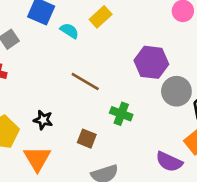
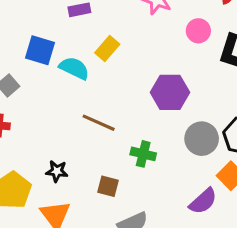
cyan semicircle: (69, 31) -> (74, 68), size x1.4
gray circle: (176, 91) -> (202, 139), moved
purple semicircle: (169, 162) -> (203, 201), turned -60

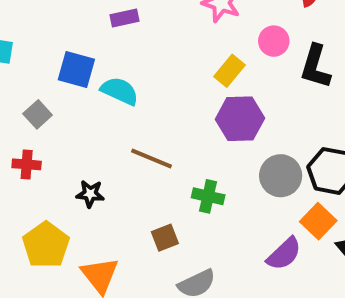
yellow rectangle: (107, 48) -> (230, 71), moved
black star: (57, 171) -> (90, 194), moved
brown square: (108, 186) -> (165, 238), turned -35

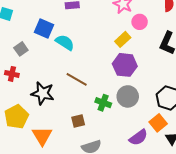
pink circle: (274, 41) -> (140, 22), moved
gray circle: (281, 176) -> (128, 96), moved
black star: (90, 194) -> (43, 93), size x1.6

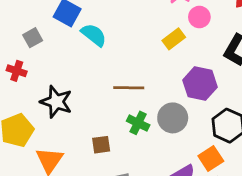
purple hexagon: (125, 65) -> (200, 84), moved
brown line: (77, 79) -> (129, 88), moved, turned -35

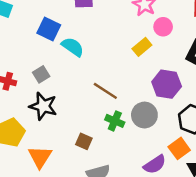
gray square: (33, 38) -> (41, 74), moved
brown line: (129, 88) -> (105, 91), turned 35
brown square: (101, 145) -> (84, 141), turned 35

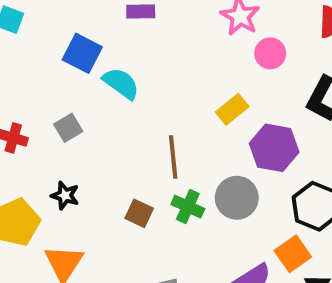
yellow rectangle: (142, 47) -> (232, 109), moved
brown line: (105, 91) -> (173, 157), turned 50
black star: (43, 106) -> (65, 195), moved, size x0.6
brown square: (84, 141) -> (139, 213), moved

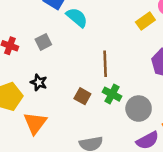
yellow rectangle: (232, 109) -> (145, 21), moved
gray circle: (237, 198) -> (139, 109), moved

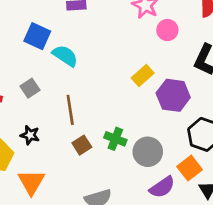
yellow rectangle: (145, 21) -> (143, 76), moved
brown line: (105, 64) -> (70, 110), moved
brown square: (82, 96) -> (82, 145), turned 35

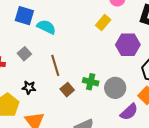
yellow rectangle: (143, 76) -> (103, 23), moved

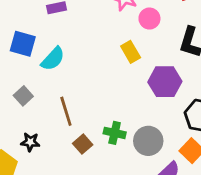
yellow rectangle: (103, 23) -> (131, 52), turned -70
cyan semicircle: (46, 27) -> (53, 59), turned 108

